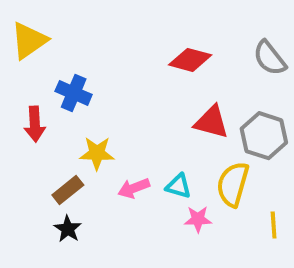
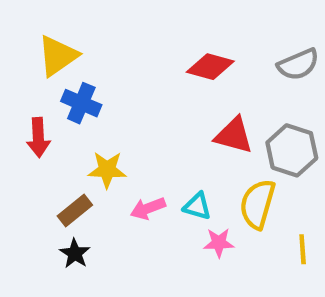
yellow triangle: (29, 41) -> (58, 56), moved
gray semicircle: (270, 58) -> (298, 64), turned -75

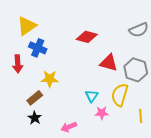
red diamond: (210, 67) -> (87, 37), moved
cyan triangle: (197, 206) -> (92, 96), turned 48
pink arrow: (148, 208) -> (69, 127), moved

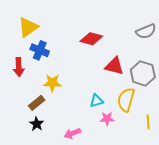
cyan triangle: (92, 96) -> (97, 101), turned 40

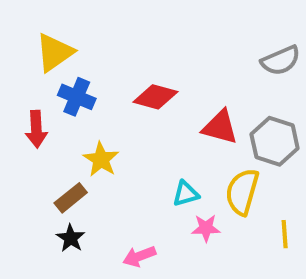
red diamond: (91, 39) -> (155, 97), moved
yellow star: (52, 83) -> (101, 159), turned 30

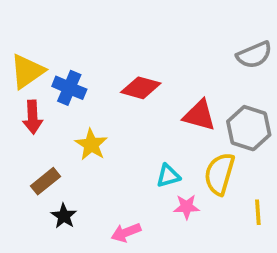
yellow triangle: (54, 52) -> (27, 71), moved
brown rectangle: (71, 198) -> (45, 181), moved

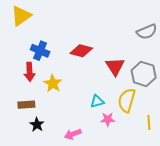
yellow triangle: (27, 71) -> (21, 16), moved
red triangle: (199, 115) -> (115, 67), turned 42
red arrow: (33, 117) -> (29, 72), moved
brown rectangle: (45, 181) -> (26, 105), turned 35

